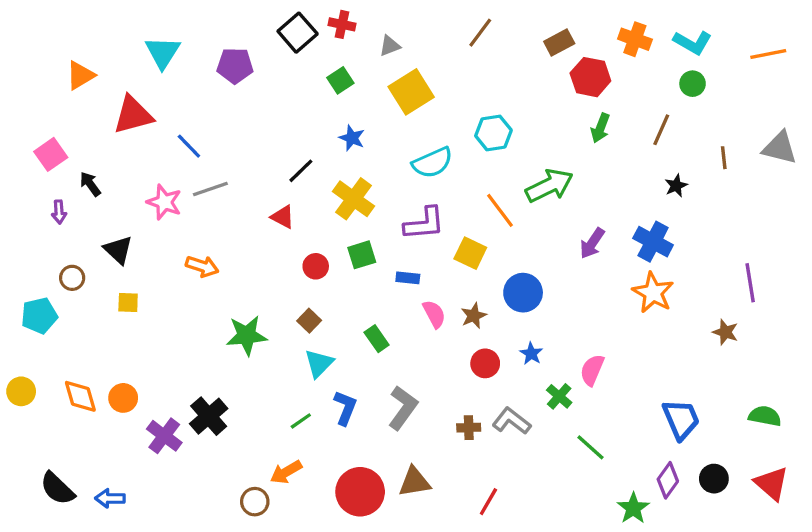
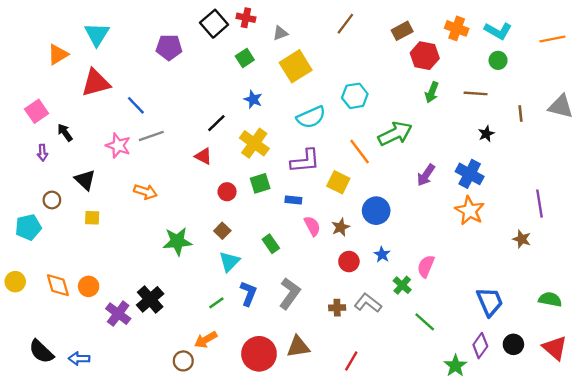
cyan triangle: (163, 52) -> (97, 34), moved
brown line: (661, 130) -> (476, 93), turned 70

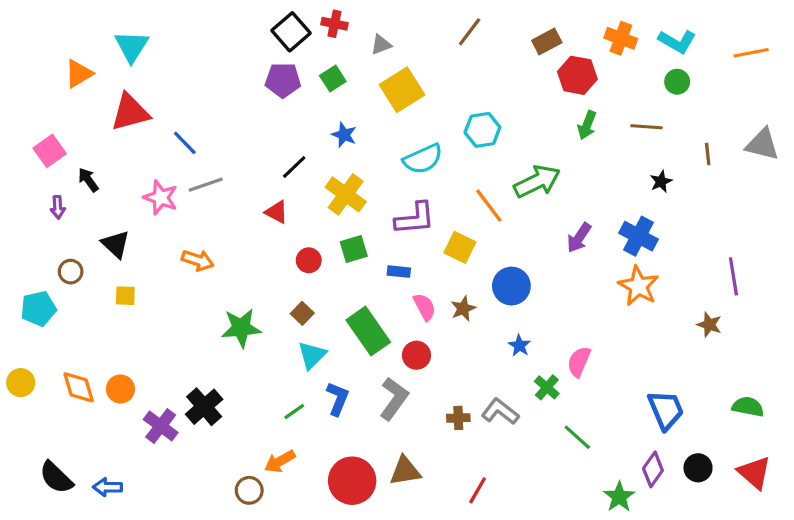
purple pentagon: (169, 47) -> (283, 80), moved
green rectangle: (271, 244) -> (368, 331), size x1.8
red circle: (349, 262) -> (416, 355), moved

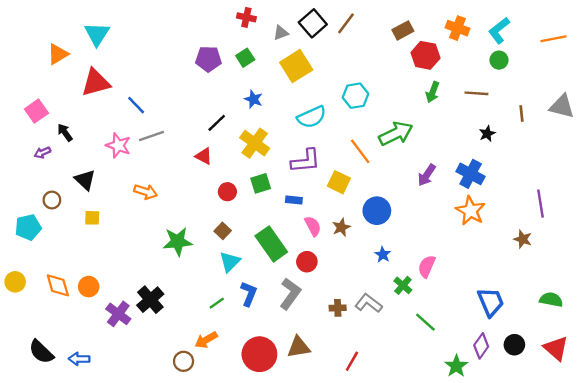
black square: (291, 32) -> (313, 23), moved
cyan L-shape: (677, 41) -> (499, 30), turned 112
purple arrow: (58, 207) -> (42, 153), turned 70

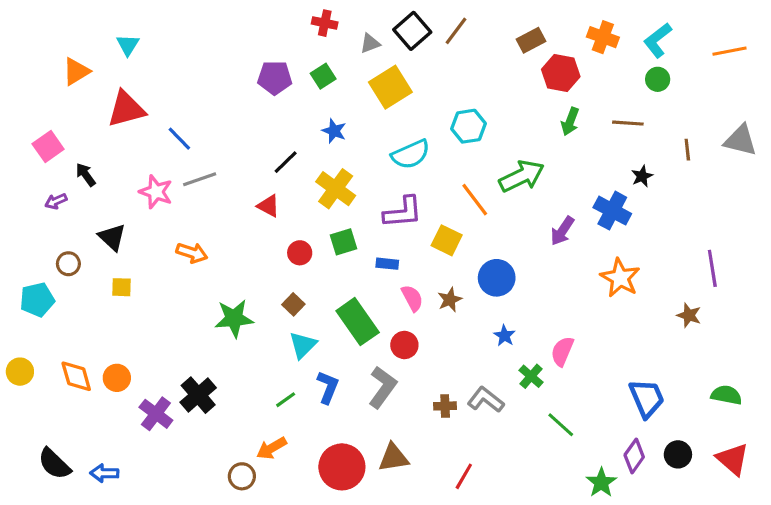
cyan triangle: (97, 34) -> (128, 45), size x0.7
blue cross: (471, 174) -> (612, 211), moved

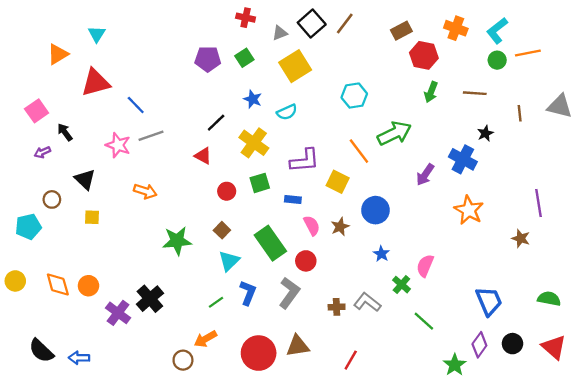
orange line: (730, 51) -> (528, 53), moved
cyan semicircle: (411, 154) -> (287, 112), moved, size x0.7

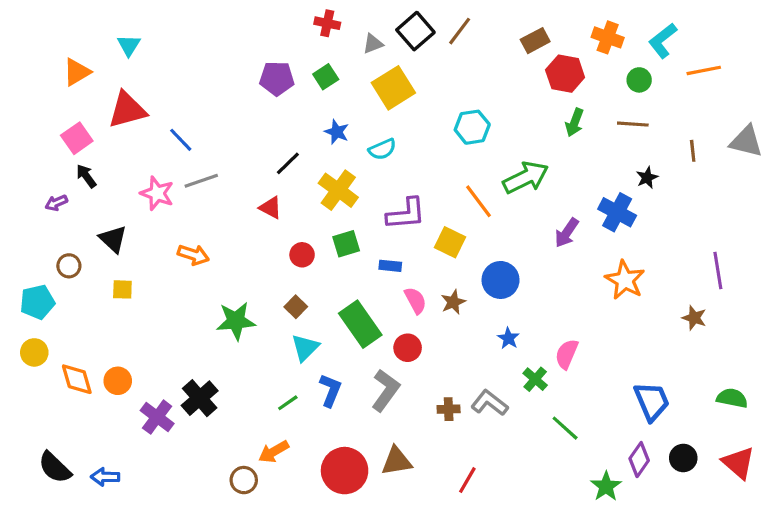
green circle: (497, 60) -> (639, 80), moved
pink square: (37, 111) -> (77, 138), moved
yellow circle: (15, 281) -> (34, 352), moved

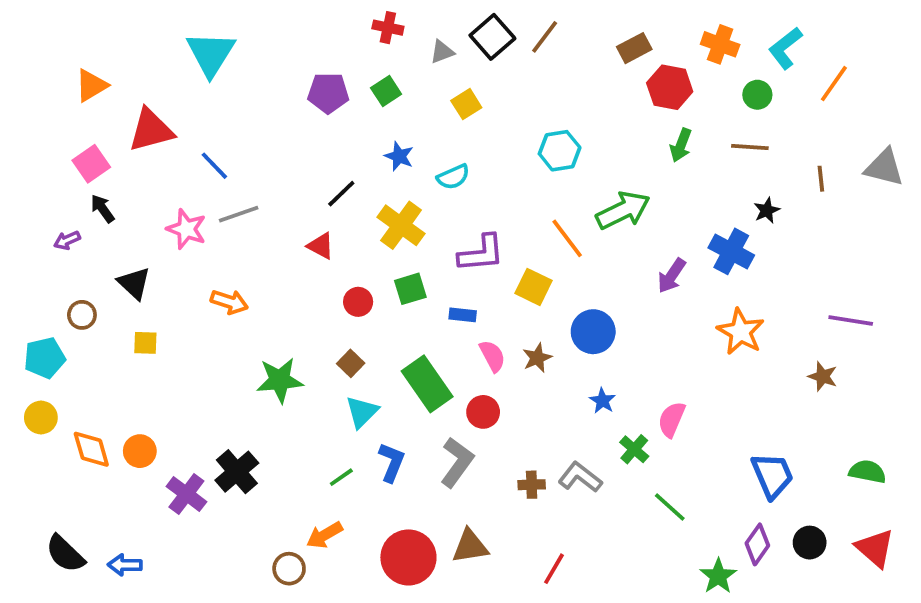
cyan triangle: (129, 45) -> (211, 54), moved, size x1.8
orange line: (704, 70) -> (834, 84), turned -44
yellow square: (393, 88) -> (466, 104), size x0.6
purple line: (718, 271) -> (851, 320), turned -72

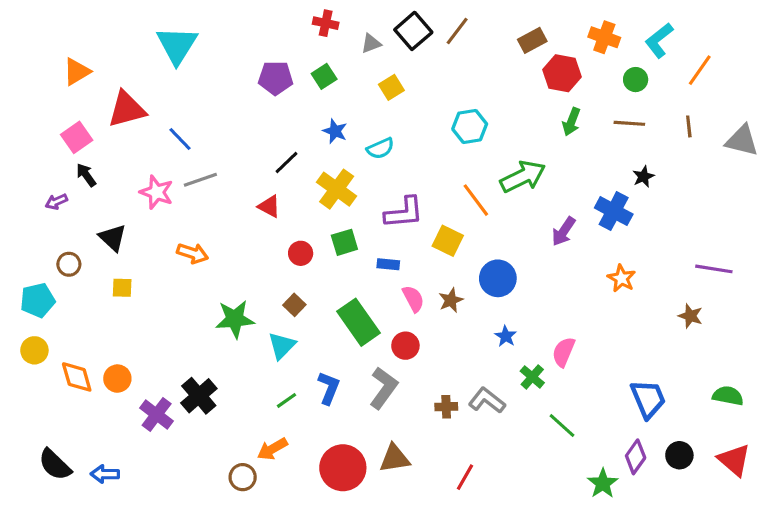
brown line: (821, 179) -> (689, 126), moved
orange star: (741, 332) -> (621, 278), size x0.7
cyan triangle: (362, 412) -> (282, 346), moved

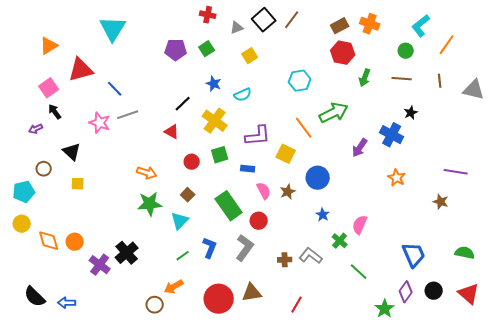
orange cross: (604, 37) -> (370, 24), moved
red hexagon: (562, 73) -> (343, 53), moved
orange arrow: (193, 253) -> (147, 173), moved

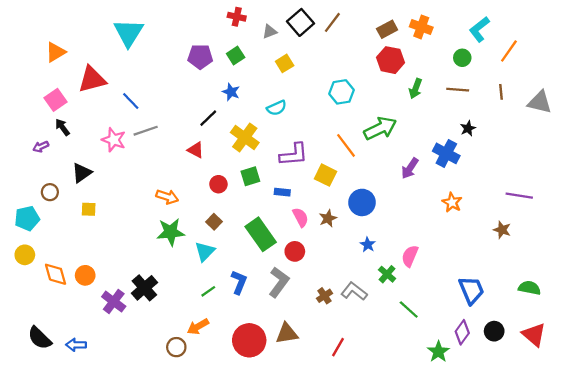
blue star: (214, 84) -> (231, 92), moved
black triangle: (72, 152) -> (82, 173), turned 42
brown cross: (285, 260) -> (324, 296), turned -32

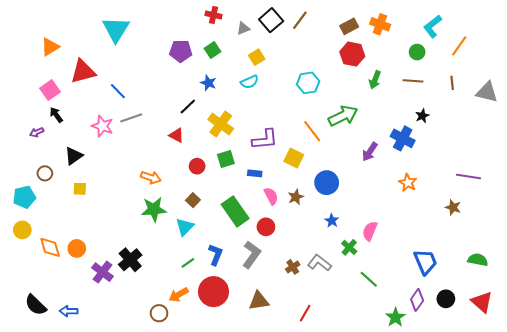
cyan semicircle: (277, 108) -> (250, 82), moved
red circle: (249, 340) -> (214, 292), moved

